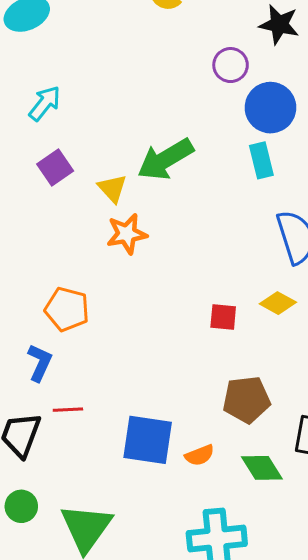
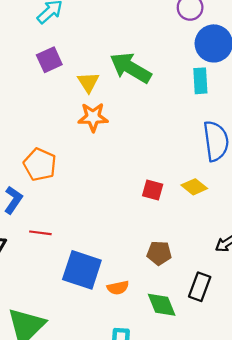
green arrow: (165, 159) -> (131, 68), turned 51
brown pentagon: (246, 400) -> (159, 253), size x0.7
red line: (68, 410) -> (40, 233), moved

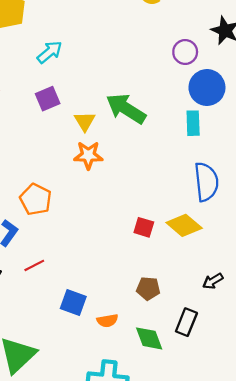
yellow diamond: (194, 187) -> (184, 225), size x1.4
red line: (40, 233) -> (34, 265), turned -36
blue square: (82, 270) -> (73, 302), size x0.7

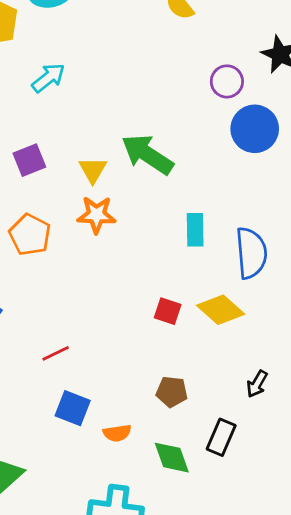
purple square: (48, 99) -> (29, 160), moved
cyan rectangle: (193, 123) -> (195, 230), moved
orange pentagon: (36, 199) -> (30, 235), moved
red line: (34, 265) -> (56, 353), moved
black arrow: (213, 281) -> (257, 384), turned -30

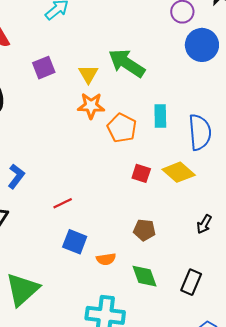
orange pentagon: (30, 235) -> (122, 128), moved
black rectangle: (221, 437) -> (191, 282), moved

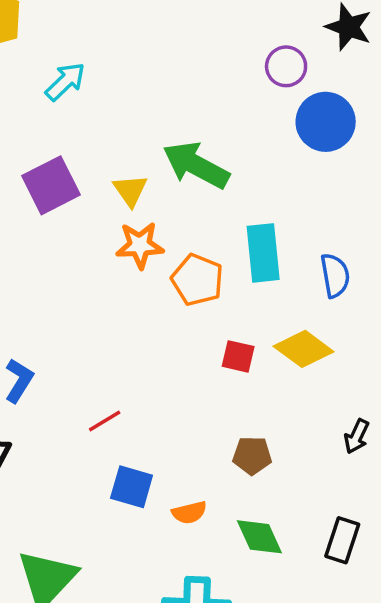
purple square: (44, 68) -> (51, 185), size x1.4
cyan rectangle: (160, 116) -> (263, 253), size x1.4
blue semicircle: (200, 132) -> (335, 275), size x0.7

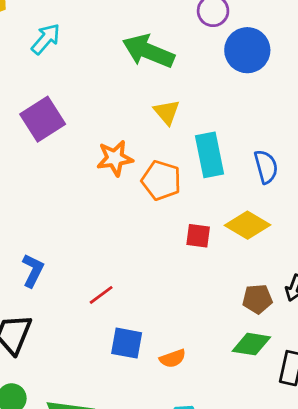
green arrow: (196, 165) -> (148, 51), moved
yellow triangle: (130, 190) -> (167, 112), moved
brown pentagon: (252, 456) -> (257, 299), moved
green diamond: (259, 537) -> (251, 344), moved, turned -51

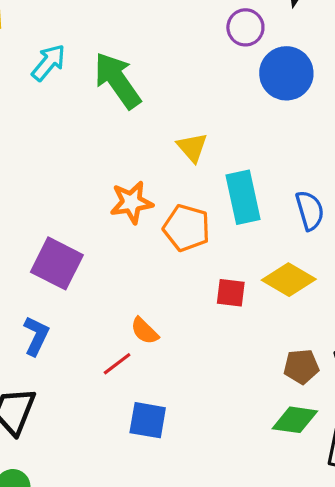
green arrow: (148, 51) -> (117, 80), moved, turned 33
purple square: (43, 119) -> (57, 263), moved, turned -30
orange semicircle: (173, 358) -> (145, 331), moved, turned 65

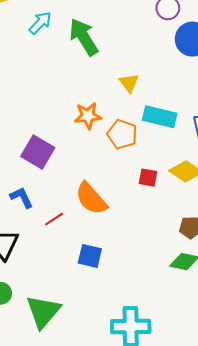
cyan rectangle: (243, 197) -> (160, 117), turned -68
orange semicircle: (145, 331) -> (91, 199), size x1.8
blue L-shape: (36, 336) -> (22, 197), turned -55
red line: (117, 364) -> (54, 219), moved

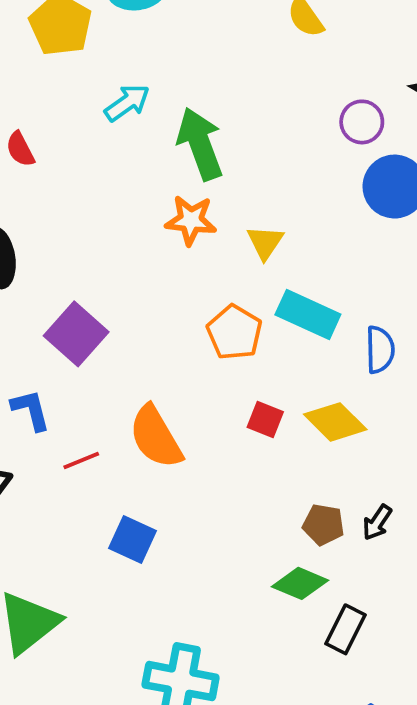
orange star: (88, 116) -> (191, 220), moved

